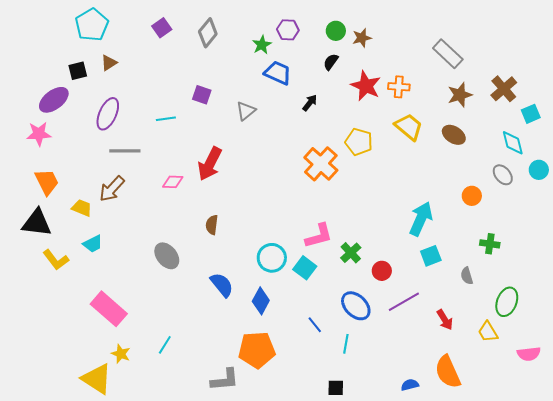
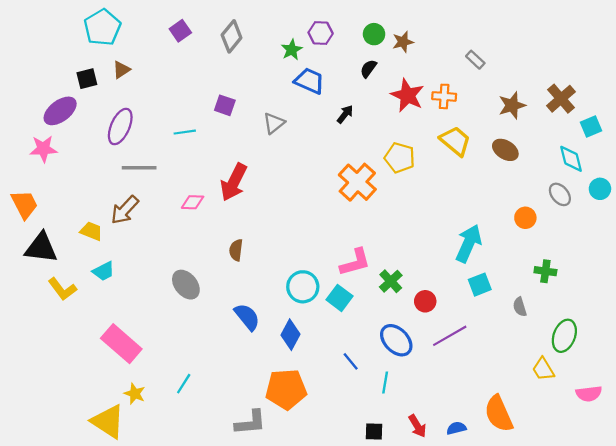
gray rectangle: (448, 54) -> (475, 60), moved, size x0.6
orange trapezoid: (47, 182) -> (24, 204), moved
red arrow: (445, 320) -> (417, 426), moved

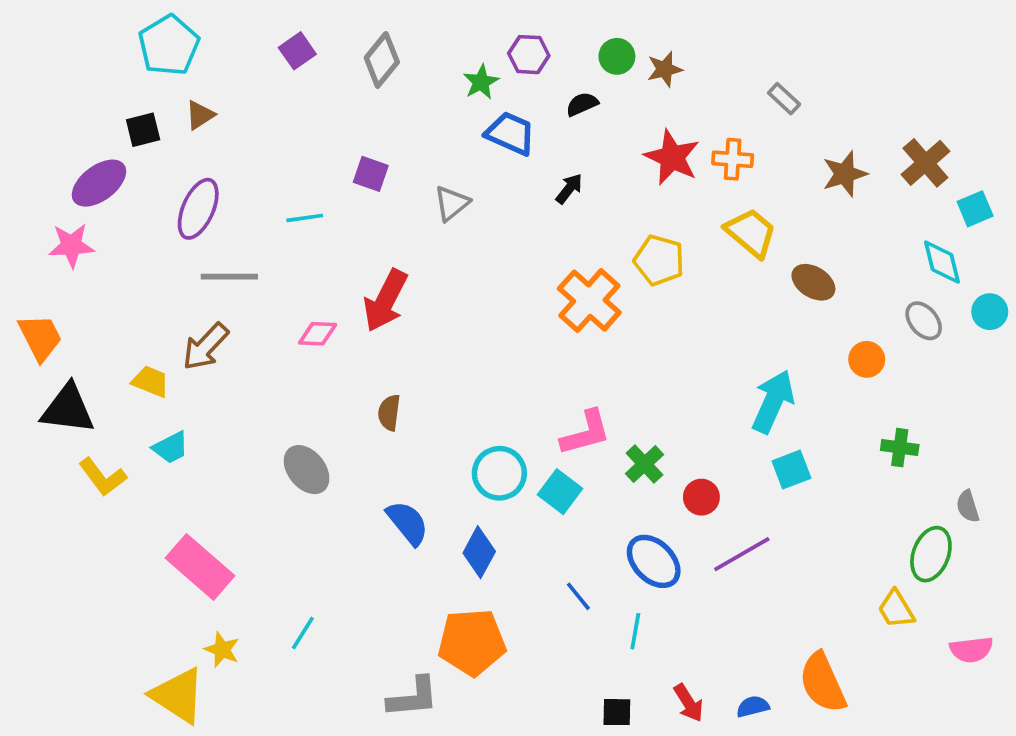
black semicircle: (368, 69) -> (582, 104), moved, turned 30
brown ellipse: (505, 150) -> (813, 282), moved
gray semicircle: (520, 307) -> (968, 506), moved

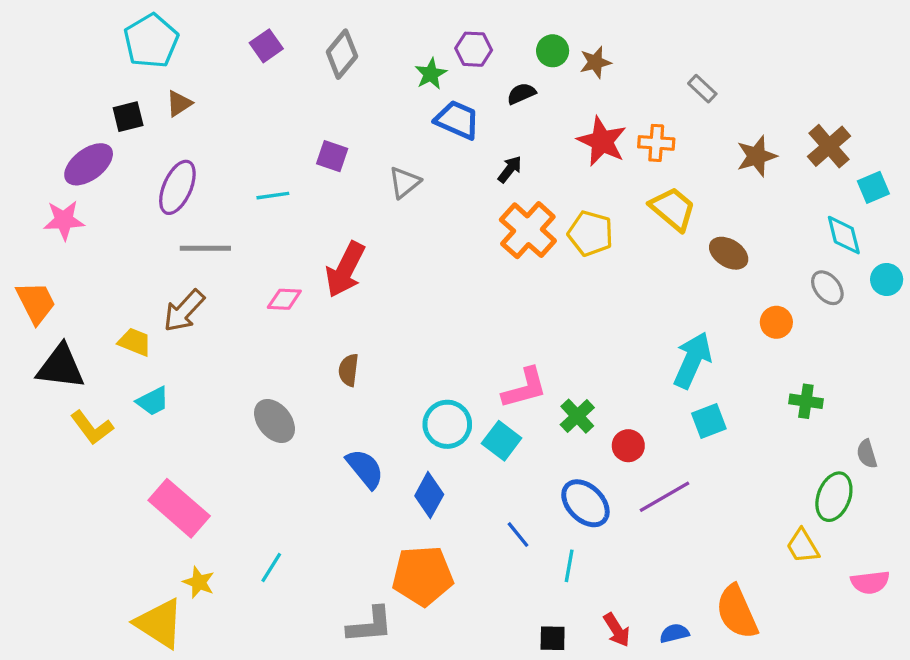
orange cross: (589, 301) -> (528, 230), moved

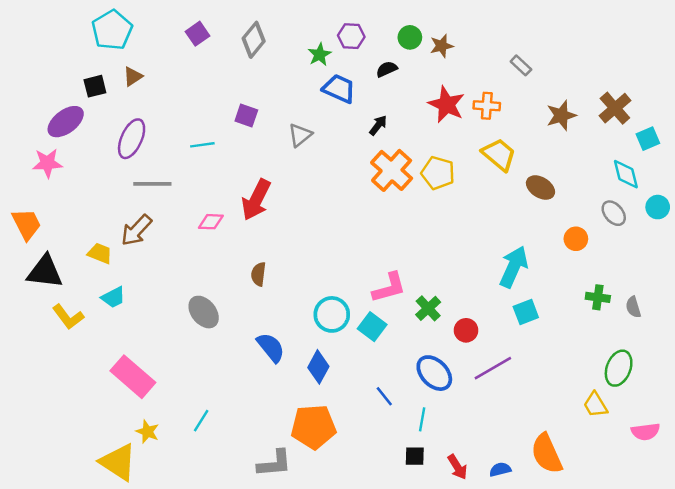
gray semicircle: (867, 454) -> (633, 307), moved
black square: (553, 638) -> (415, 456), moved

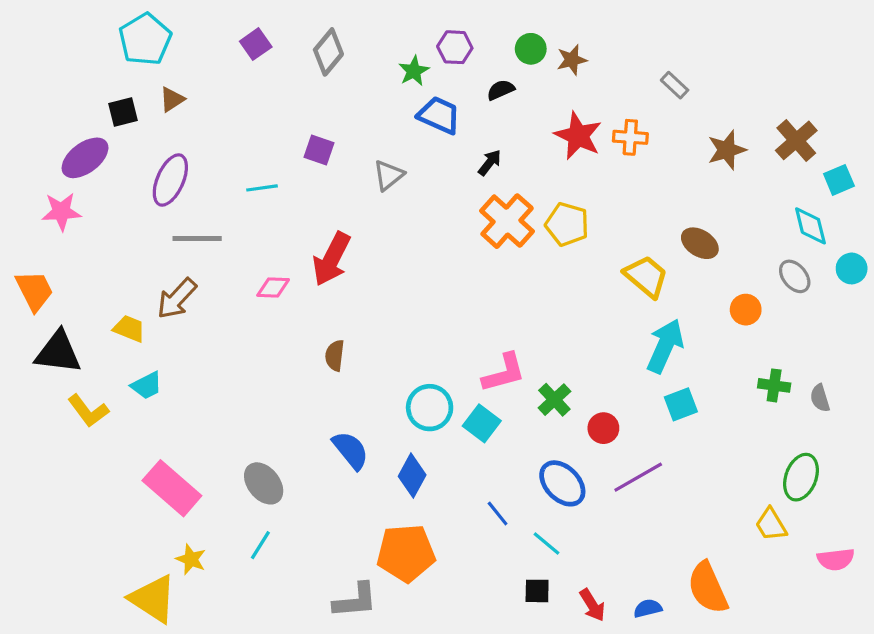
yellow trapezoid: (499, 155) -> (646, 276), moved
gray ellipse: (204, 312) -> (264, 483), moved
cyan line: (422, 419) -> (547, 544), turned -60

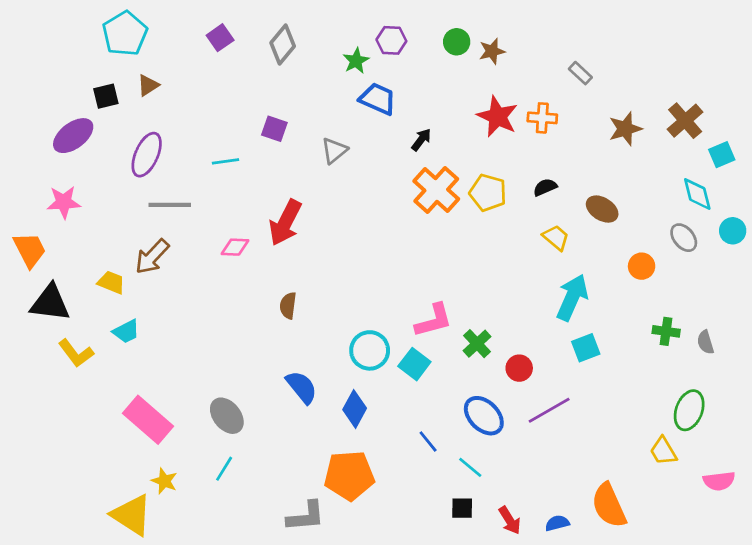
black semicircle: (501, 90) -> (545, 187), moved
pink star: (61, 212) -> (64, 202), moved
yellow trapezoid: (646, 276) -> (556, 238), size x0.7

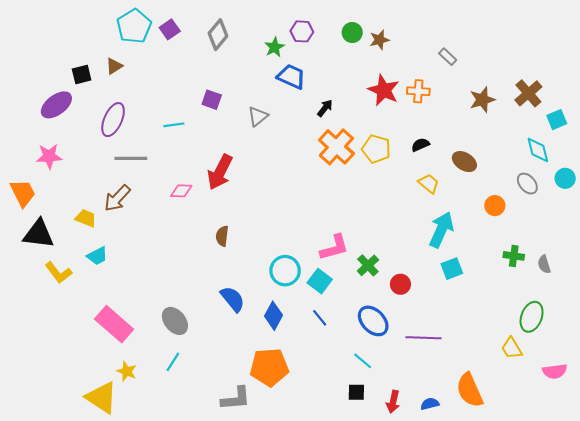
cyan pentagon: (125, 34) -> (134, 26), moved
purple line: (549, 410) -> (424, 338), moved, turned 32
blue line: (428, 442) -> (320, 318), moved
red arrow: (510, 520) -> (393, 402), turned 45

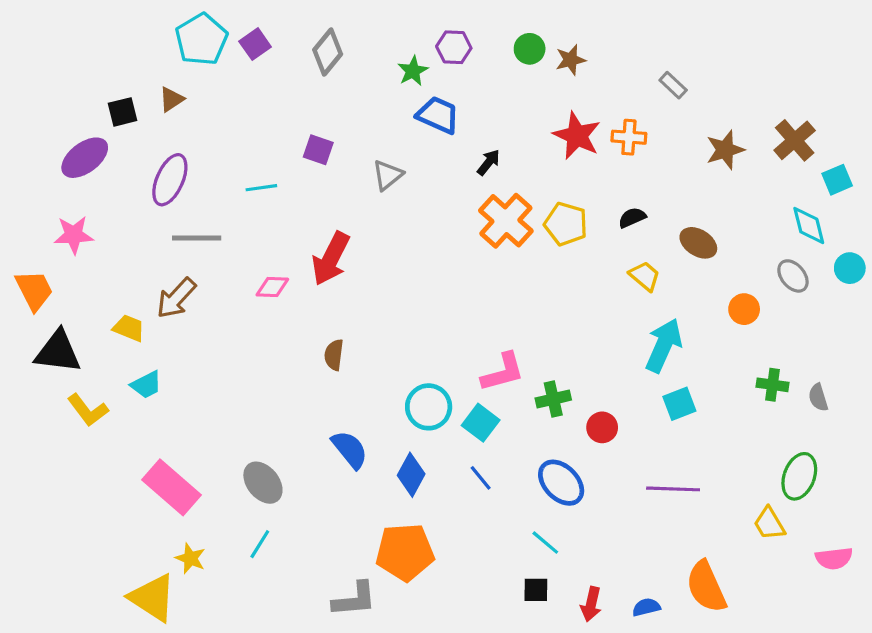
green cross: (368, 265) -> (553, 399), turned 30
purple line: (424, 338) -> (673, 489), moved

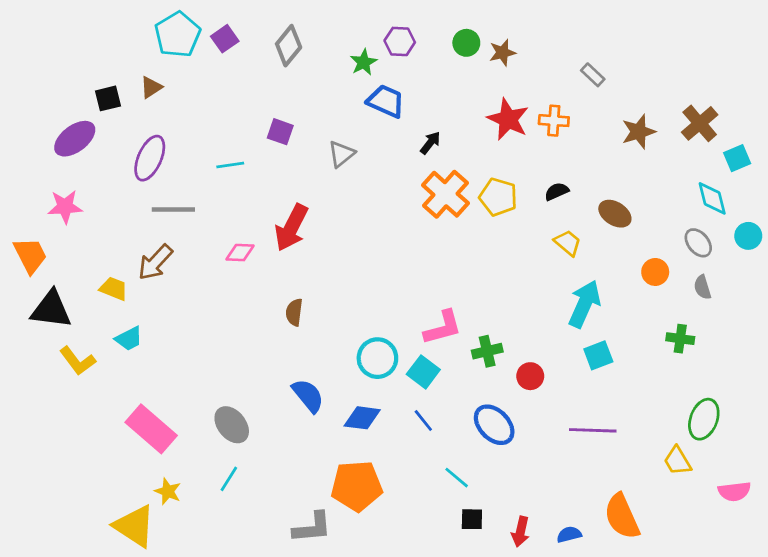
gray semicircle: (818, 397) -> (702, 287), moved
blue diamond: (411, 475) -> (362, 418), turned 69
cyan line: (545, 543) -> (457, 478), moved

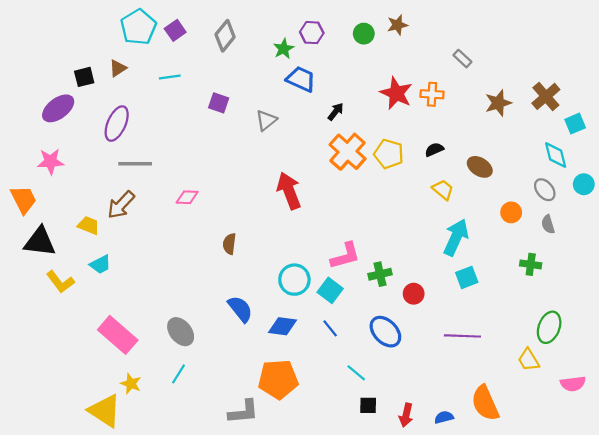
brown star: (502, 53) -> (397, 25), moved
cyan line: (230, 165) -> (170, 77), moved
red arrow: (291, 228) -> (289, 191), moved, turned 132

